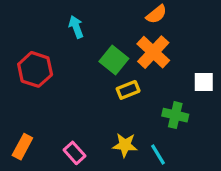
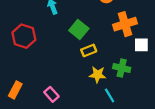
orange cross: (153, 52) -> (125, 24), moved, turned 30
yellow star: (125, 145) -> (98, 75), moved

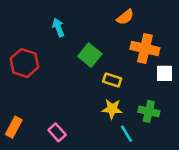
orange cross: (125, 24) -> (145, 48), turned 30
yellow rectangle: (89, 50) -> (112, 80), moved, turned 40
green cross: (122, 68) -> (149, 111), moved

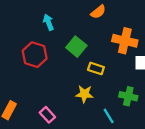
orange semicircle: (125, 17) -> (98, 12), moved
red hexagon: (24, 63) -> (35, 55), moved
yellow star: (112, 109) -> (84, 94), moved

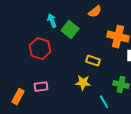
green square: (76, 47) -> (70, 30), moved
pink rectangle: (47, 115) -> (41, 87), moved, turned -56

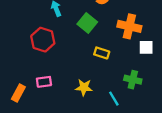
green square: (70, 30) -> (87, 23), moved
yellow star: (83, 83) -> (84, 87), moved

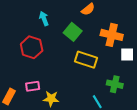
yellow rectangle: (102, 53) -> (86, 60), size x1.5
yellow star: (84, 87) -> (51, 99), moved

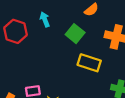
red hexagon: (32, 47) -> (15, 31), moved

